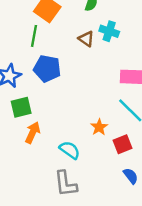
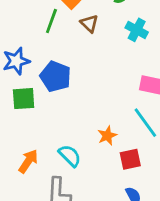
brown triangle: (86, 39) -> (89, 24), moved
blue pentagon: (47, 69) -> (56, 76), moved
orange arrow: (33, 133) -> (28, 161), moved

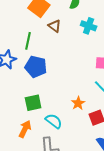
green line: (51, 21) -> (28, 41), moved
green square: (24, 99) -> (33, 103), moved

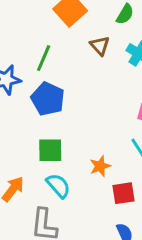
brown triangle: (55, 26) -> (100, 46), moved
green square: (33, 103) -> (50, 150), moved

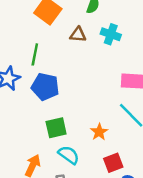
brown triangle: (100, 46) -> (78, 35), turned -30
red square: (123, 193) -> (113, 163), moved

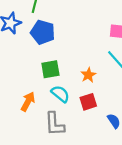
red square: (113, 163) -> (88, 102), moved

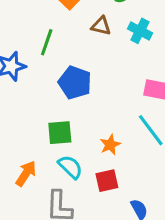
blue pentagon: (43, 32) -> (75, 83), moved

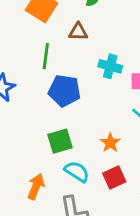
cyan cross: (140, 31) -> (110, 66), moved
green line: (47, 42) -> (46, 56), moved

